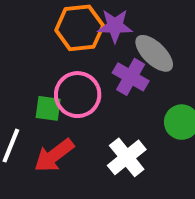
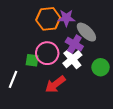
red arrow: (54, 155) -> (55, 84), moved
white cross: (127, 157) -> (72, 59), moved

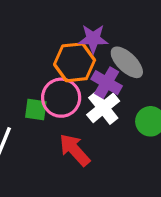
orange hexagon: (48, 19) -> (75, 62), moved
red arrow: (55, 84) -> (75, 150), turned 85

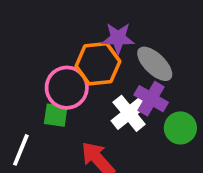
purple cross: (107, 83) -> (151, 99), moved
pink circle: (61, 98) -> (67, 88), moved

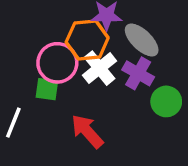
white cross: (129, 113) -> (99, 68), moved

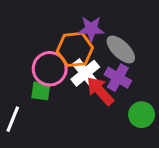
green circle: (166, 101) -> (142, 115), moved
red arrow: (87, 131) -> (100, 91), moved

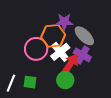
green square: (41, 91) -> (30, 82), moved
red arrow: (100, 91) -> (70, 64), turned 75
green circle: (142, 115) -> (65, 80), moved

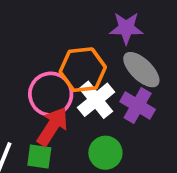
purple star: (64, 22) -> (126, 28), moved
red arrow: (70, 64) -> (53, 126), moved

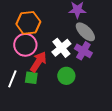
orange hexagon: (83, 70) -> (28, 23), moved
pink circle: (51, 94) -> (25, 45), moved

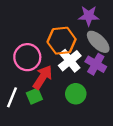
orange hexagon: (28, 23) -> (62, 41), moved
green square: (31, 78) -> (34, 96), turned -32

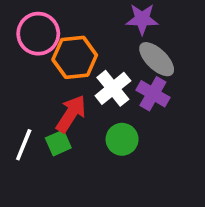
orange hexagon: (62, 41) -> (75, 57), moved
pink circle: (27, 57) -> (38, 34), moved

